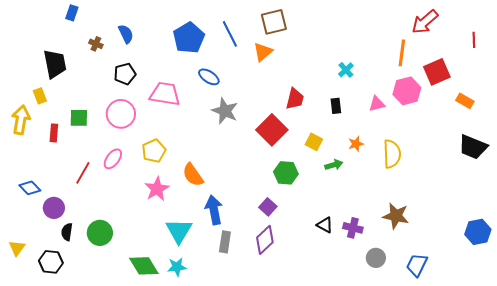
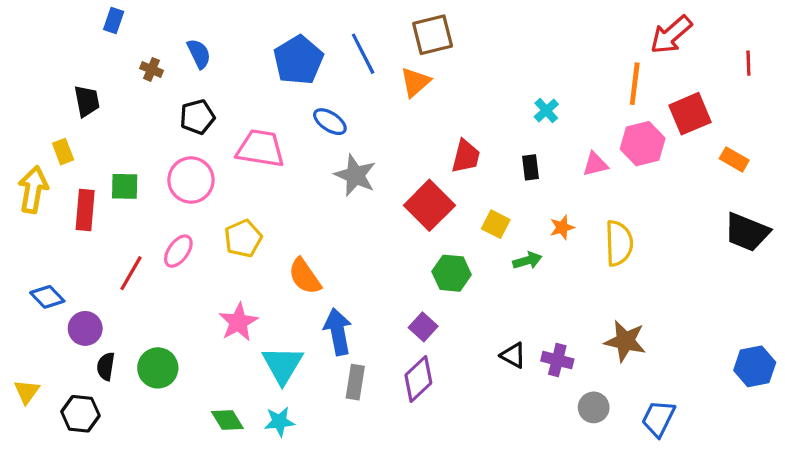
black trapezoid: (55, 64) -> (87, 101), size x0.7
red rectangle: (54, 133) -> (85, 210), size x1.4
pink star: (157, 189) -> (238, 322), moved
green diamond: (144, 266) -> (227, 420), size x0.7

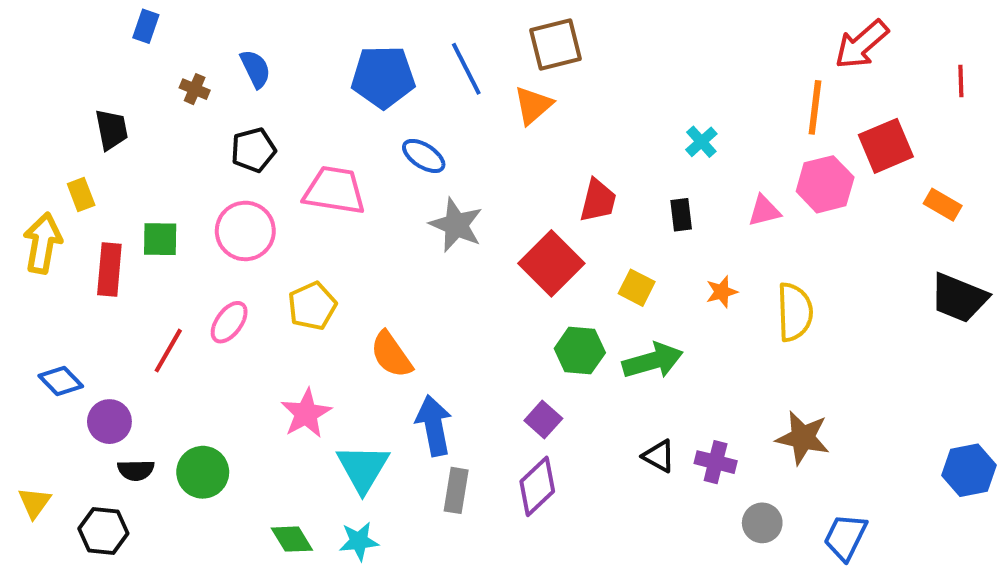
blue pentagon: (298, 60) -> (383, 77), turned 30
green arrow: (527, 261) -> (653, 361), moved, size x1.6
black semicircle: (106, 366) -> (136, 470), turned -100

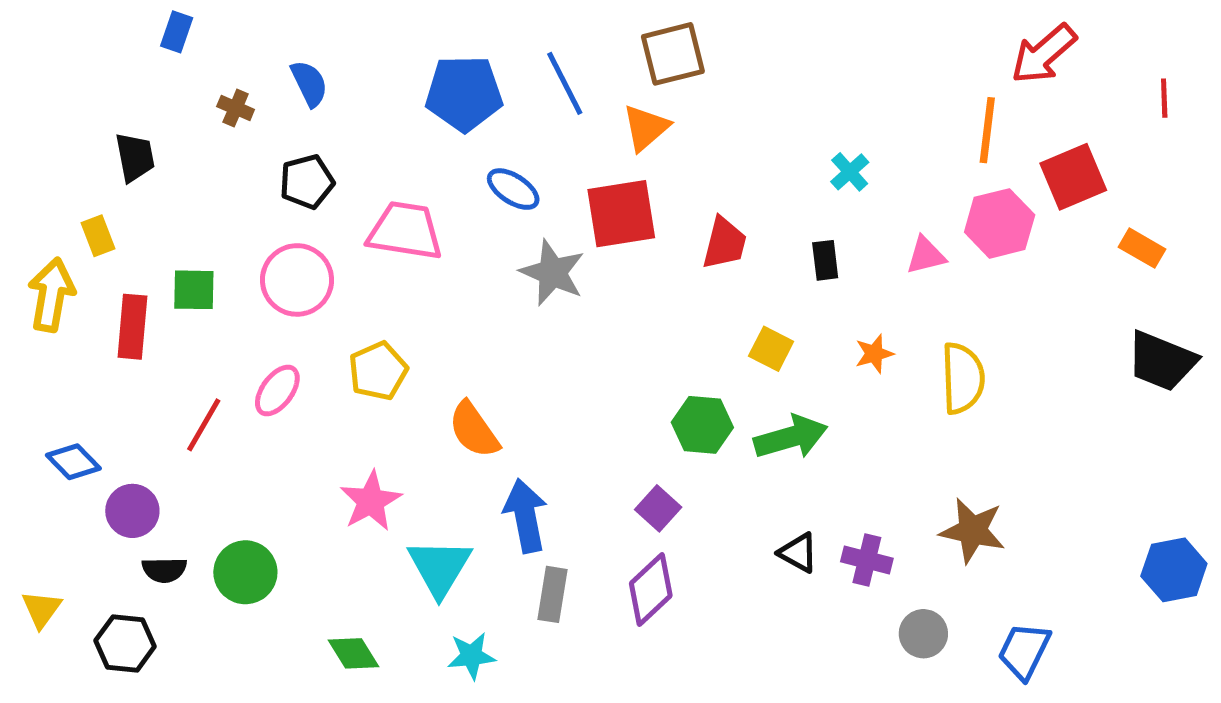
red square: (551, 263) -> (621, 214), moved, turned 36
cyan star: (359, 541) -> (471, 656), moved

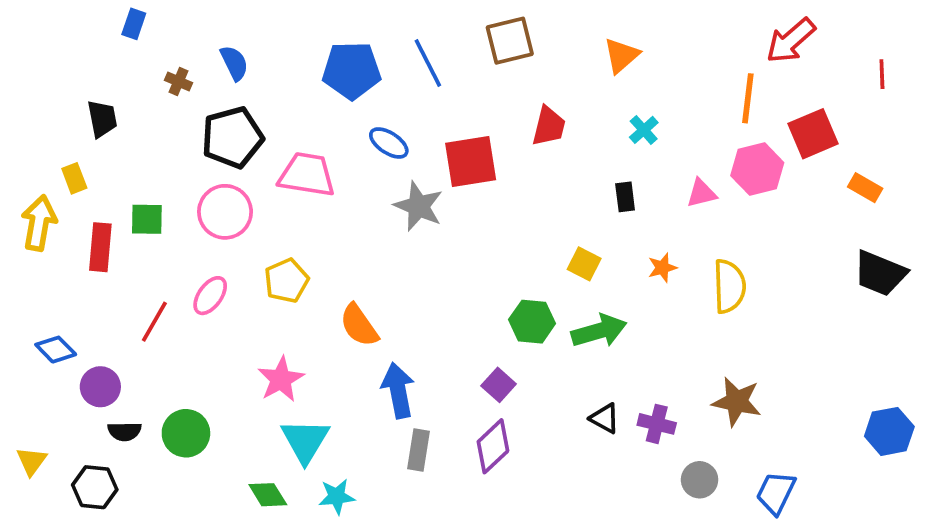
orange triangle: (646, 128) -> (621, 56), moved
black pentagon: (307, 182) -> (232, 137), size x1.5
red trapezoid: (724, 243) -> (549, 126), moved
cyan triangle: (439, 567) -> (305, 441), moved
cyan star: (471, 656) -> (337, 497), moved

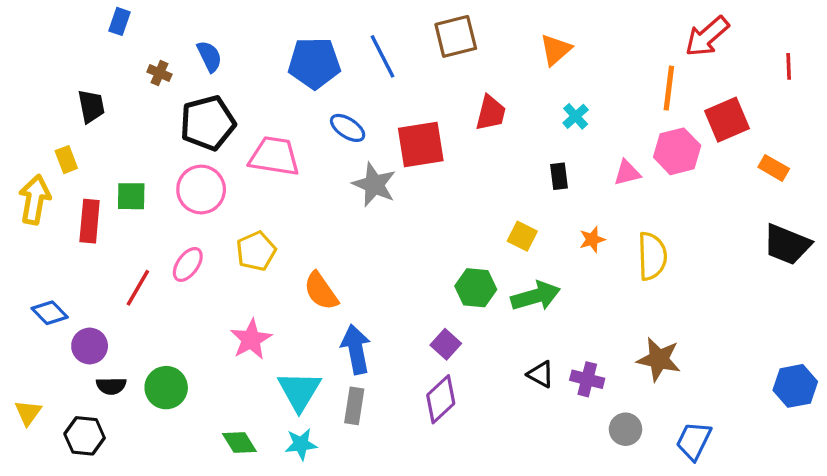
cyan triangle: (305, 441) -> (299, 391), moved
gray rectangle: (419, 450) -> (354, 406), moved

